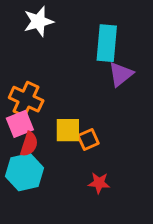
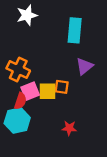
purple triangle: (121, 74) -> (84, 66), moved
pink square: (20, 124) -> (30, 91), moved
orange square: (88, 139) -> (62, 87), moved, turned 32

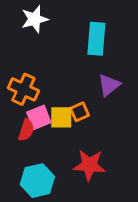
orange square: (62, 87) -> (80, 112), turned -32
cyan hexagon: (17, 121) -> (37, 181), moved
red star: (69, 128) -> (89, 165), size x1.6

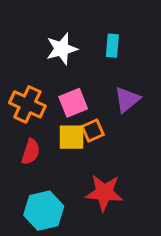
white star: (35, 19) -> (62, 49), moved
cyan rectangle: (96, 39) -> (112, 46), size x0.6
pink square: (39, 117) -> (73, 103), moved

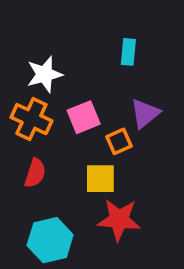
white star: (62, 49) -> (44, 74), moved
orange square: (93, 131) -> (119, 141), moved
yellow square: (72, 137) -> (100, 179), moved

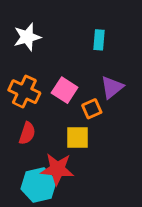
white star: (44, 74) -> (27, 37), moved
pink square: (84, 117) -> (65, 90), turned -35
red star: (119, 220) -> (57, 169), moved

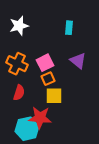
purple triangle: (112, 87) -> (78, 61), turned -42
pink square: (65, 90) -> (45, 63), turned 30
orange square: (92, 109) -> (48, 79), moved

